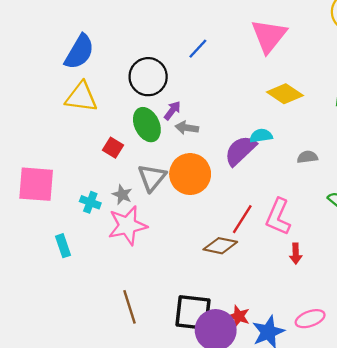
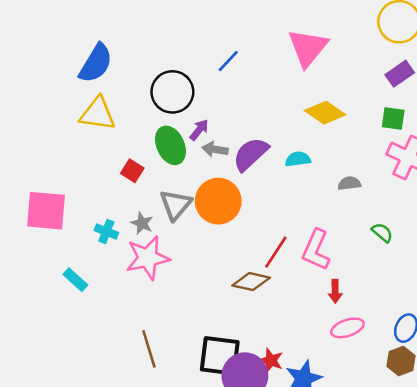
purple semicircle: (240, 151) -> (251, 154), moved
cyan rectangle: (63, 246) -> (75, 280), turned -30
pink ellipse: (310, 319) -> (347, 328), moved

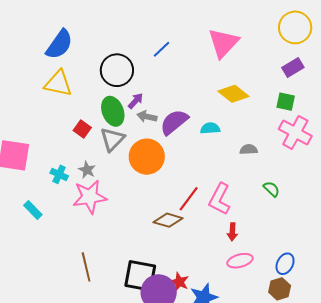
gray triangle: (176, 205) -> (112, 139), moved

